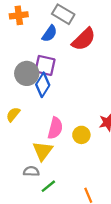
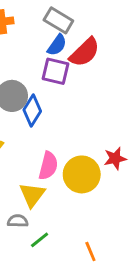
blue semicircle: (50, 34) -> (57, 45), moved
purple square: (45, 65) -> (56, 71), moved
yellow circle: (81, 135) -> (82, 174), size x1.6

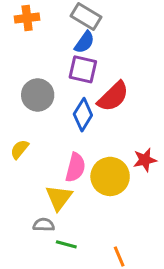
red semicircle: (85, 52) -> (113, 97), moved
blue diamond: (32, 110) -> (83, 115), moved
green line: (40, 240) -> (66, 244), turned 54

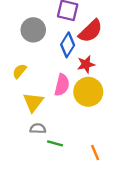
red star: (145, 160) -> (86, 64), moved
yellow triangle: (59, 198) -> (33, 102), moved

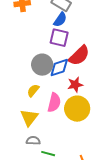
gray circle: (33, 30) -> (42, 65), moved
blue diamond: (68, 45) -> (59, 68), turned 40
yellow semicircle: (19, 71) -> (33, 91), moved

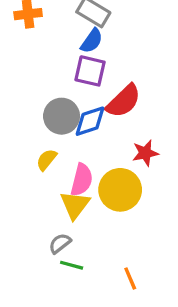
red star: (75, 85) -> (145, 153), moved
yellow triangle: (29, 118) -> (75, 205), moved
gray semicircle: (33, 141) -> (60, 243), moved, turned -40

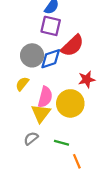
green line: (72, 265) -> (62, 143), moved

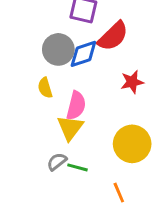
yellow semicircle: (22, 84) -> (45, 88), turned -56
yellow circle: (70, 103) -> (132, 144), moved
green line: (62, 143) -> (78, 167), moved

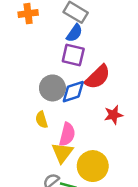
yellow circle: (132, 144) -> (93, 166), moved

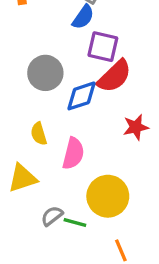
purple square: (73, 55) -> (103, 47), moved
gray circle: (52, 88) -> (45, 73), moved
yellow triangle: (62, 153) -> (22, 178), moved, turned 35

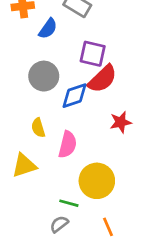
blue semicircle: (83, 17) -> (48, 29), moved
gray semicircle: (52, 216) -> (59, 224), moved

